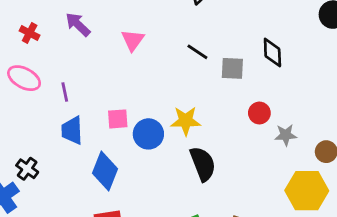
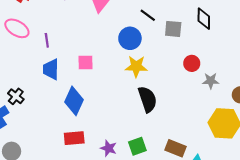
blue circle: (148, 134) -> (130, 38), moved

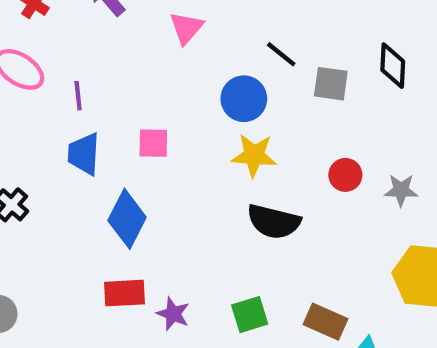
red circle: (192, 63) -> (345, 175), moved
black semicircle: (147, 99) -> (274, 222), turned 120
purple star: (109, 148) -> (173, 314), moved

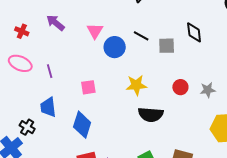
blue circle: (244, 99) -> (115, 47), moved
blue trapezoid: (84, 154) -> (48, 107), moved

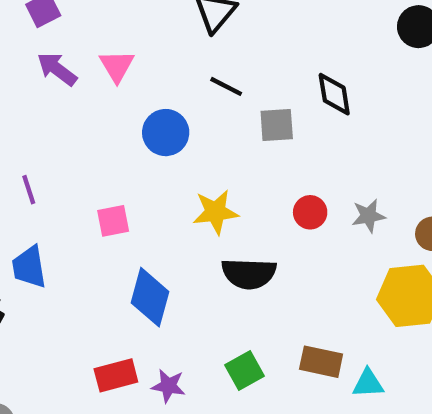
purple arrow: (55, 23) -> (57, 69), moved
pink triangle: (95, 31) -> (117, 66), moved
black line: (141, 36) -> (226, 86), moved
blue diamond: (82, 125) -> (150, 297), moved

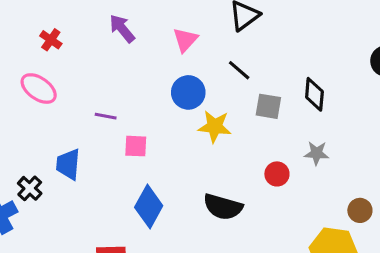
pink triangle: (117, 66) -> (185, 40), moved
purple line: (29, 190) -> (106, 116), moved, turned -75
yellow star: (216, 212) -> (215, 127), moved
gray star: (368, 216) -> (317, 153), moved

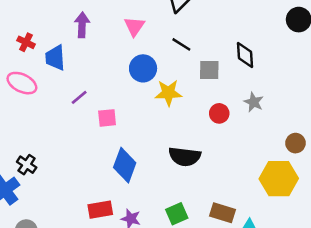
purple arrow: (122, 29) -> (82, 25), turned 50
purple line: (106, 116) -> (79, 97), turned -42
gray star: (317, 153) -> (254, 102), turned 30
blue trapezoid: (68, 164) -> (55, 58), moved
red circle: (277, 174) -> (219, 113), moved

